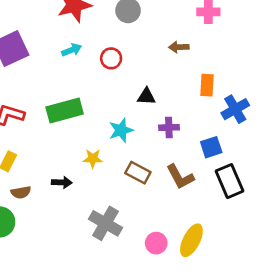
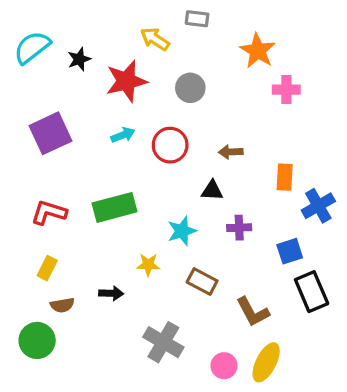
brown arrow: (179, 47) -> (231, 152), moved
red circle: (111, 58) -> (170, 145), size x1.4
brown L-shape: (180, 177) -> (253, 312), moved

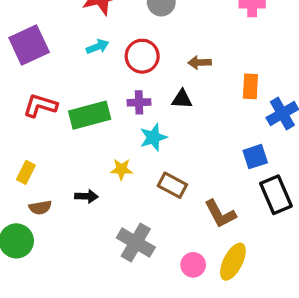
red L-shape: (49, 212) -> (40, 106), moved
purple cross: (239, 228) -> (139, 102), moved

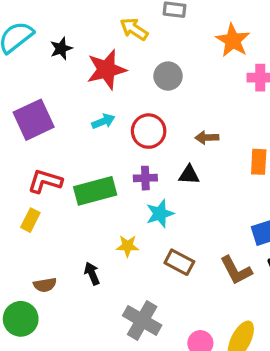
yellow rectangle: (26, 172) -> (30, 220), moved
black arrow: (86, 196) -> (92, 274), turned -115
brown L-shape: (220, 214) -> (236, 270), moved

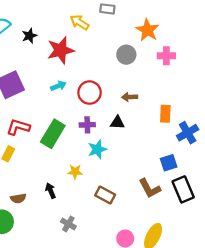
gray circle: (168, 76) -> (126, 55), moved
green rectangle: (95, 191) -> (53, 134), turned -44
brown rectangle: (179, 262) -> (105, 195), moved
gray cross: (142, 320) -> (68, 224), moved, size x0.6

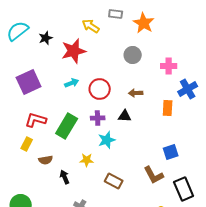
orange star: (147, 30) -> (144, 23), moved
pink cross: (166, 56) -> (169, 66), moved
blue cross: (188, 133) -> (188, 89), moved
black rectangle: (183, 189) -> (184, 189), moved
brown semicircle: (18, 198) -> (46, 160), moved

